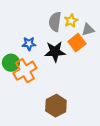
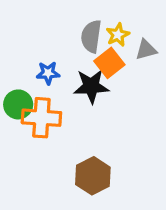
orange square: (77, 43) -> (109, 63), moved
orange cross: (25, 71) -> (41, 118), turned 35

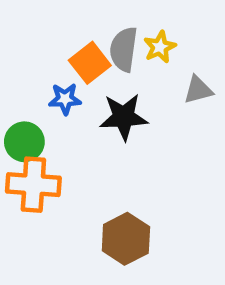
gray triangle: (146, 50) -> (198, 90), moved
orange square: (109, 63) -> (90, 63), moved
orange cross: (41, 118) -> (33, 185), moved

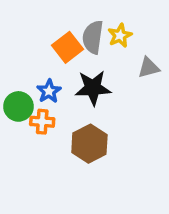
blue star: (65, 99) -> (49, 91), moved, turned -30
orange cross: (33, 185) -> (42, 122), moved, size x0.6
brown hexagon: (126, 239) -> (89, 144), moved

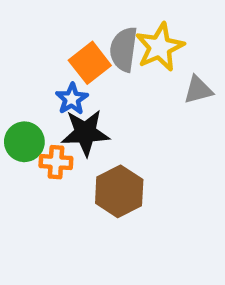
yellow star: (120, 35) -> (160, 47), size x1.5
black star: (93, 88) -> (85, 133), moved
blue star: (49, 91) -> (72, 99), moved

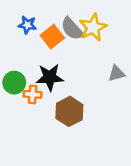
gray semicircle: (124, 49) -> (72, 29), turned -50
gray triangle: (198, 90) -> (117, 73), moved
blue star: (72, 99) -> (27, 25), moved, turned -30

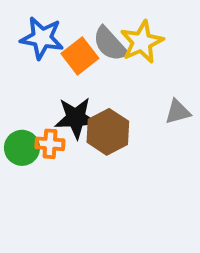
blue star: (27, 25) -> (42, 38), size x1.5
green circle: (14, 83) -> (22, 148), moved
brown hexagon: (69, 111) -> (108, 132), moved

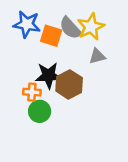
orange square: (80, 56) -> (51, 36), turned -35
gray triangle: (178, 112) -> (97, 56), moved
green circle: (22, 148) -> (40, 111), moved

